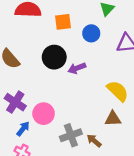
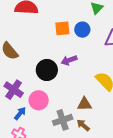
orange square: (63, 22) -> (62, 28), moved
black circle: (54, 57) -> (47, 70), moved
brown triangle: (113, 119) -> (84, 104), moved

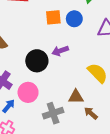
brown arrow: (83, 125) -> (91, 113), moved

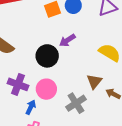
brown triangle: (76, 97) -> (94, 81), turned -35

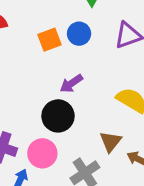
black circle: (47, 56) -> (58, 116), moved

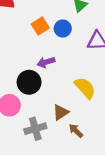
orange square: (49, 40) -> (40, 26), turned -30

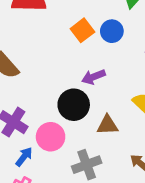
brown triangle: (61, 112) -> (107, 125), moved, turned 36

